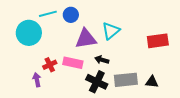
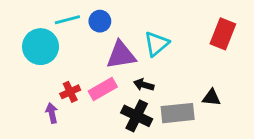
red rectangle: (158, 41) -> (223, 34), moved, turned -60
pink rectangle: (73, 63) -> (103, 89), turned -42
black triangle: (152, 82) -> (212, 98), moved

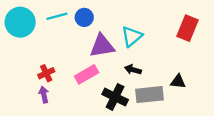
cyan circle: (41, 47) -> (20, 22), moved
black arrow: (144, 85) -> (133, 70), moved
red cross: (70, 92) -> (46, 73), moved

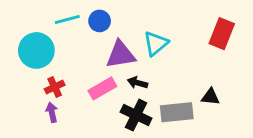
cyan circle: (20, 22) -> (36, 50), moved
black arrow: (133, 70) -> (137, 83), moved

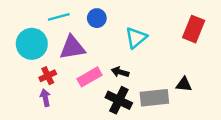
blue circle: (100, 21) -> (97, 18), moved
purple triangle: (121, 55) -> (72, 48), moved

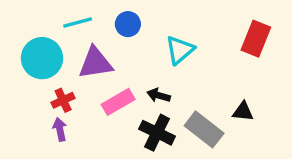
gray rectangle: (154, 98) -> (204, 129), turned 44

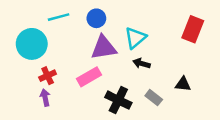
purple triangle: (95, 63) -> (104, 48), moved
black arrow: (159, 95) -> (141, 63), moved
gray rectangle: (204, 129) -> (154, 98), size x0.6

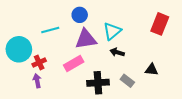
cyan line: (59, 17) -> (50, 30), moved
cyan circle: (32, 44) -> (19, 49), moved
black cross: (118, 100) -> (98, 83), turned -30

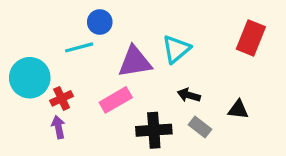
blue circle: (80, 15) -> (100, 22), moved
black arrow: (117, 52) -> (189, 95), moved

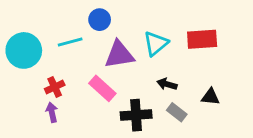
blue circle: (100, 22) -> (100, 20), moved
red rectangle: (251, 38) -> (202, 39), moved, turned 64
cyan circle: (30, 78) -> (24, 50), moved
pink rectangle: (116, 100) -> (102, 88), turned 72

